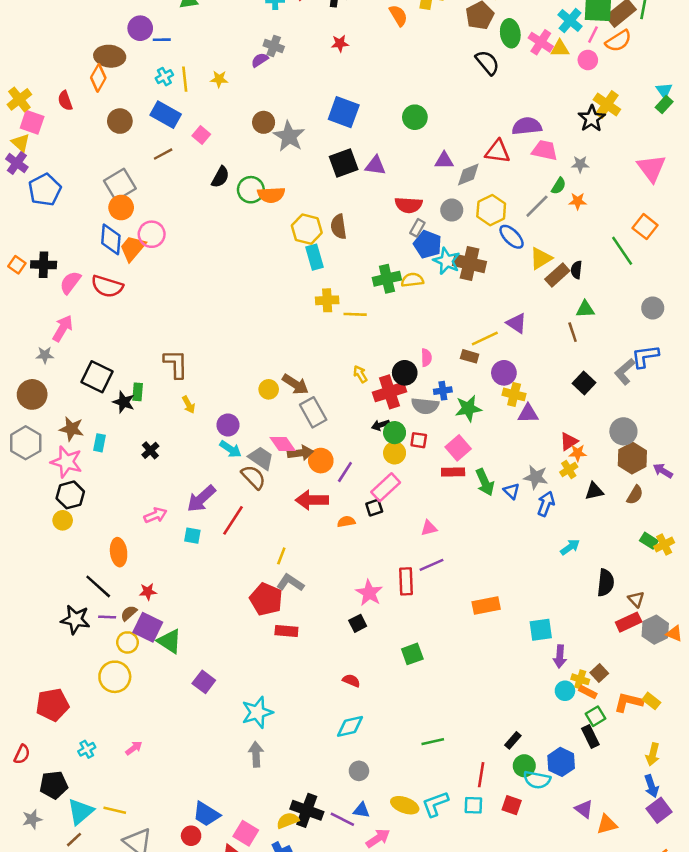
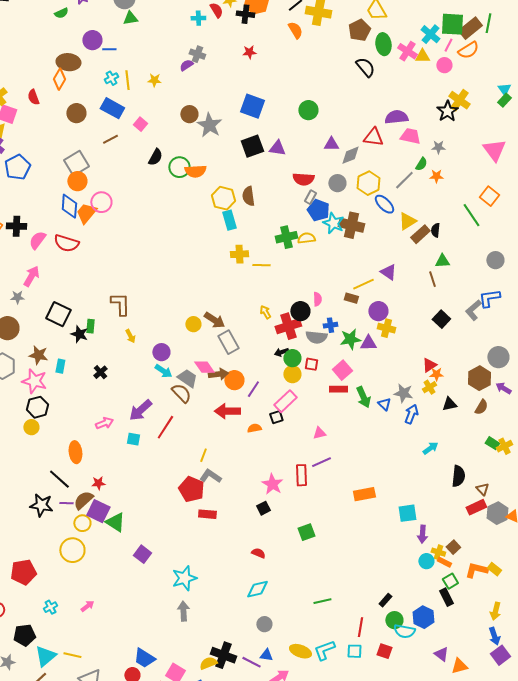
purple triangle: (528, 414) -> (368, 343), moved
gray circle: (623, 431) -> (498, 357), moved
brown semicircle: (129, 613) -> (83, 500), size x1.5

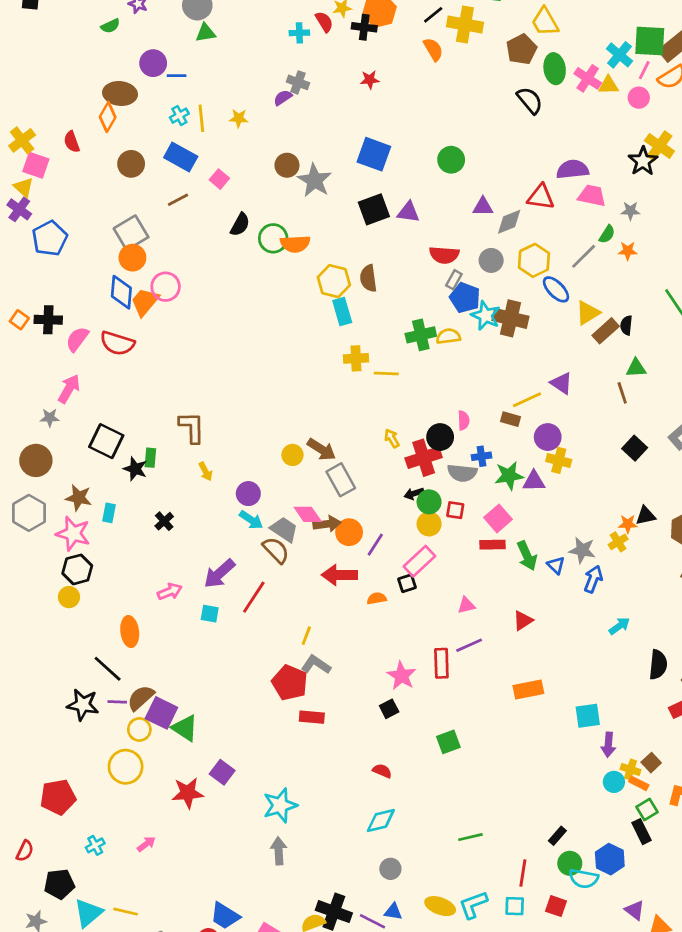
red triangle: (429, 365) -> (523, 621), moved
black triangle: (449, 404) -> (646, 516), moved
red star: (98, 483) -> (188, 793), moved, size x1.6

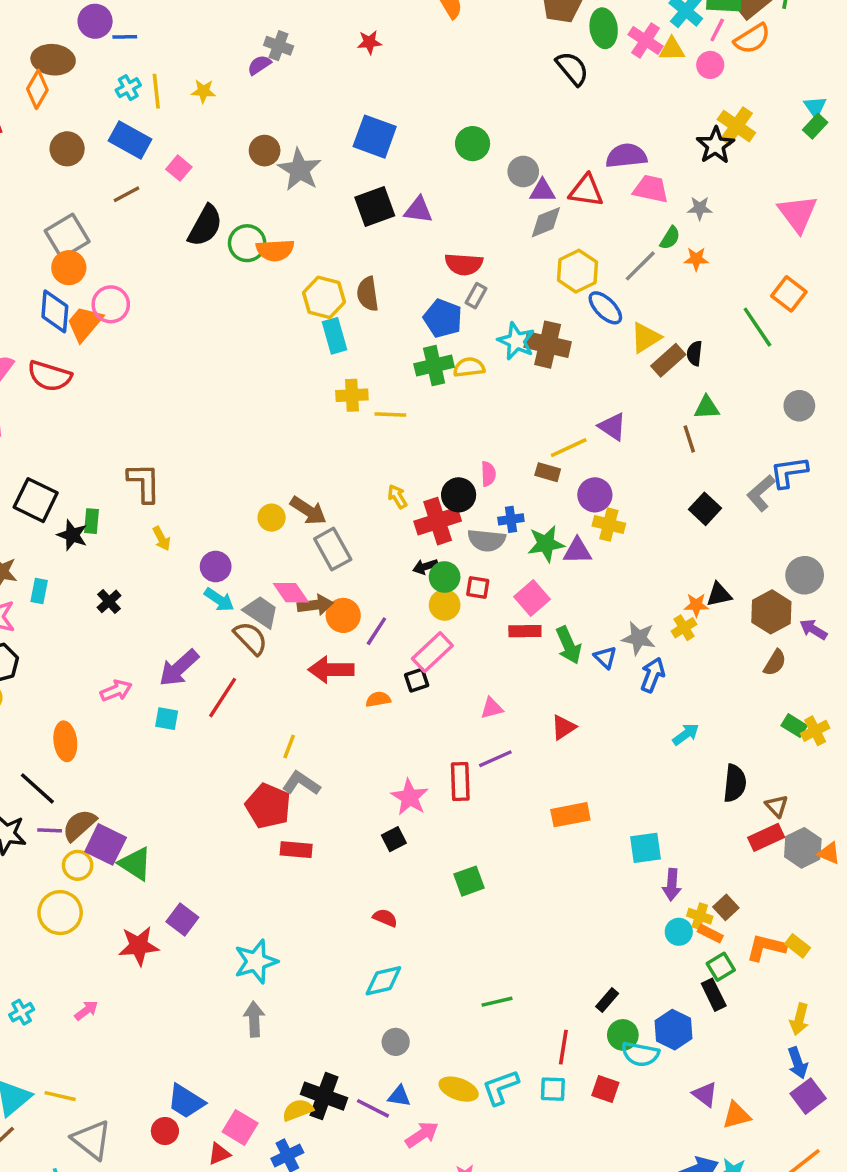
purple triangle: (483, 207) -> (542, 191), moved
black semicircle: (240, 225) -> (205, 226), size x1.4
gray circle: (491, 260) -> (523, 172), moved
blue pentagon: (465, 298) -> (443, 318), moved

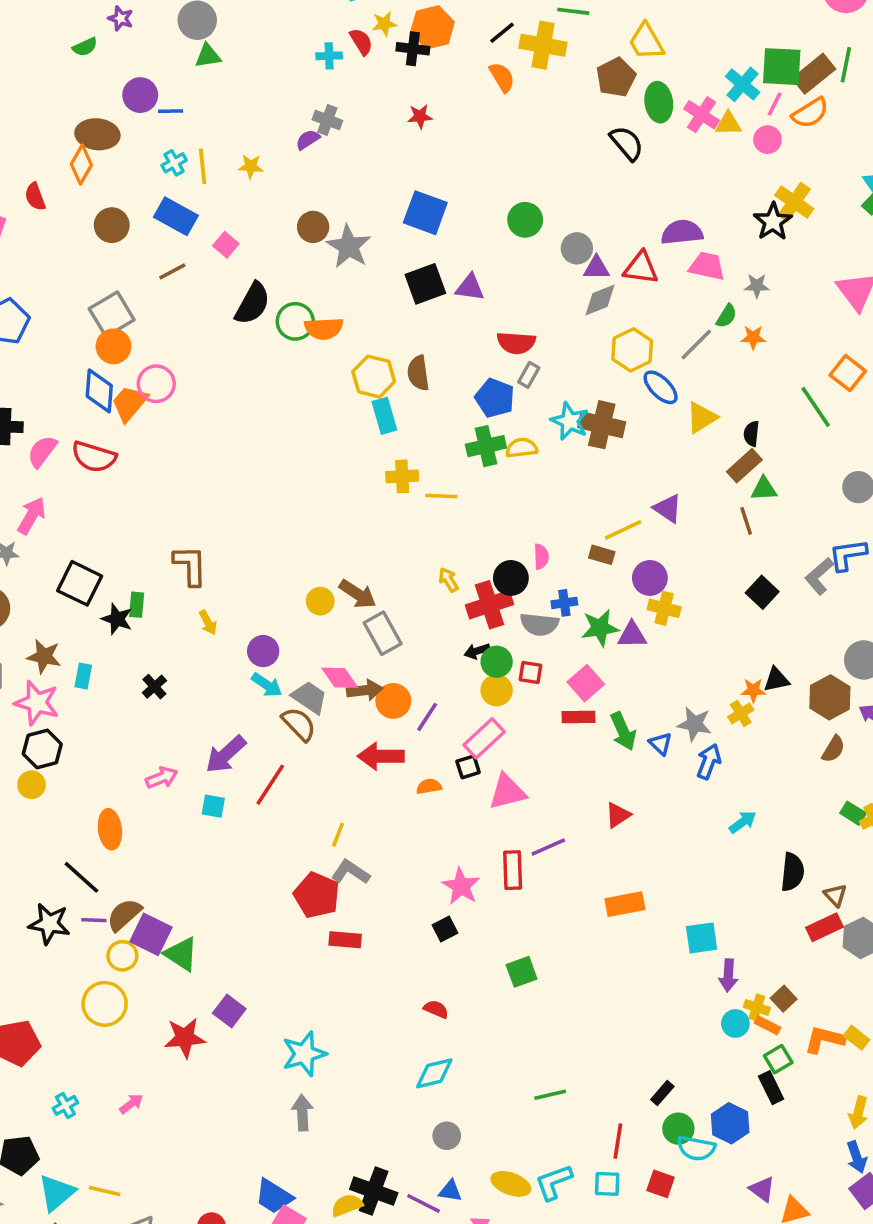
brown rectangle: (668, 360) -> (744, 466), moved
pink triangle: (492, 708) -> (507, 792), moved, size x1.6
blue trapezoid: (186, 1101) -> (274, 1196), moved

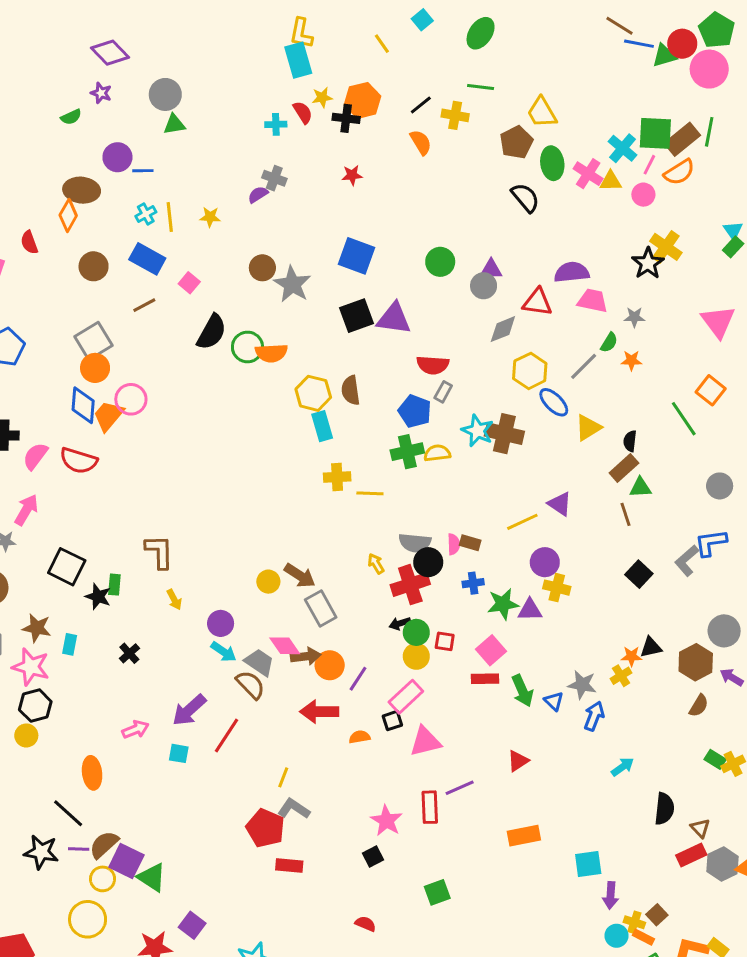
yellow cross: (543, 45) -> (455, 115), size x0.7
purple triangle: (596, 268) -> (491, 269), moved
purple triangle: (470, 288) -> (394, 319), size x1.4
brown rectangle: (602, 555) -> (470, 543), moved
gray semicircle: (539, 624) -> (415, 543), moved

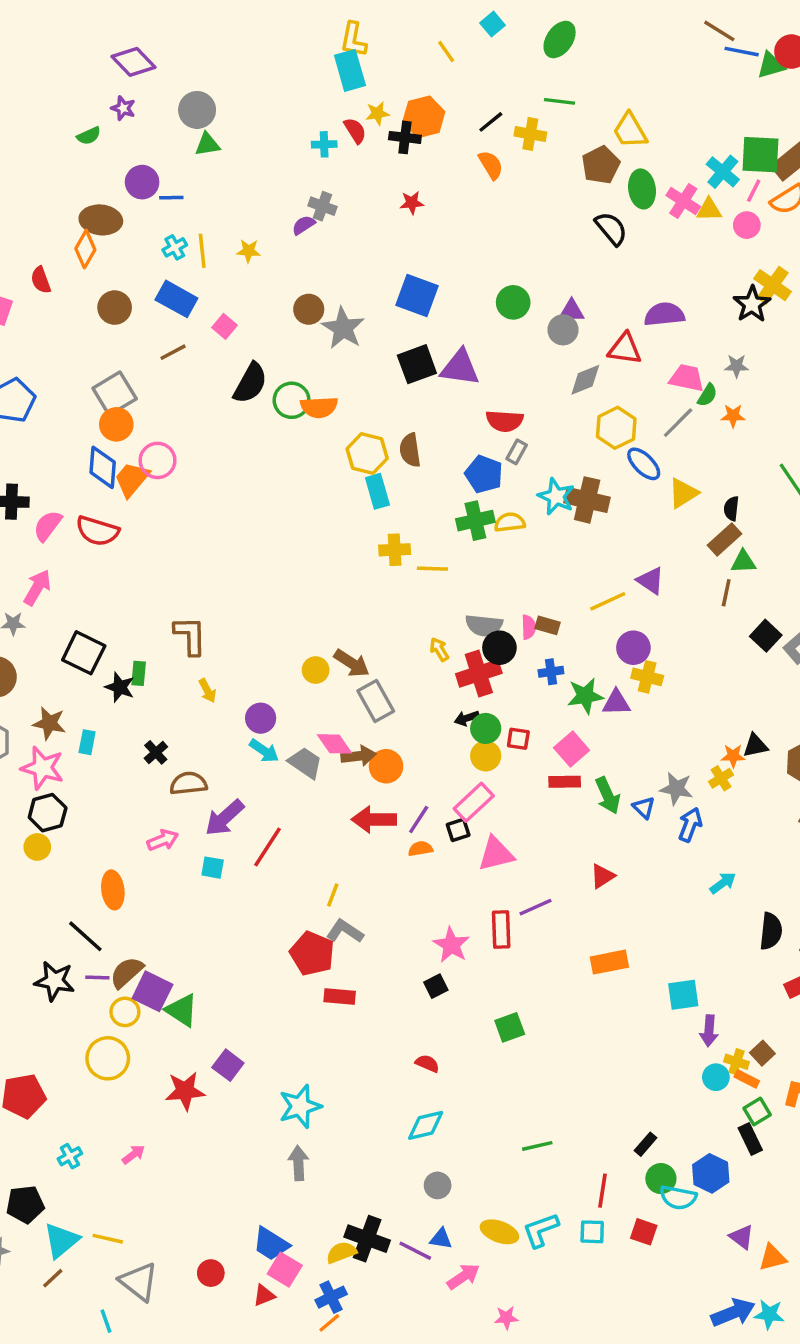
pink trapezoid: (593, 301) -> (687, 378), moved
brown line: (625, 514) -> (726, 593), turned 30
black square: (639, 574) -> (766, 636), moved
purple line: (358, 679) -> (419, 819), moved
brown semicircle: (250, 685) -> (188, 783), moved, turned -52

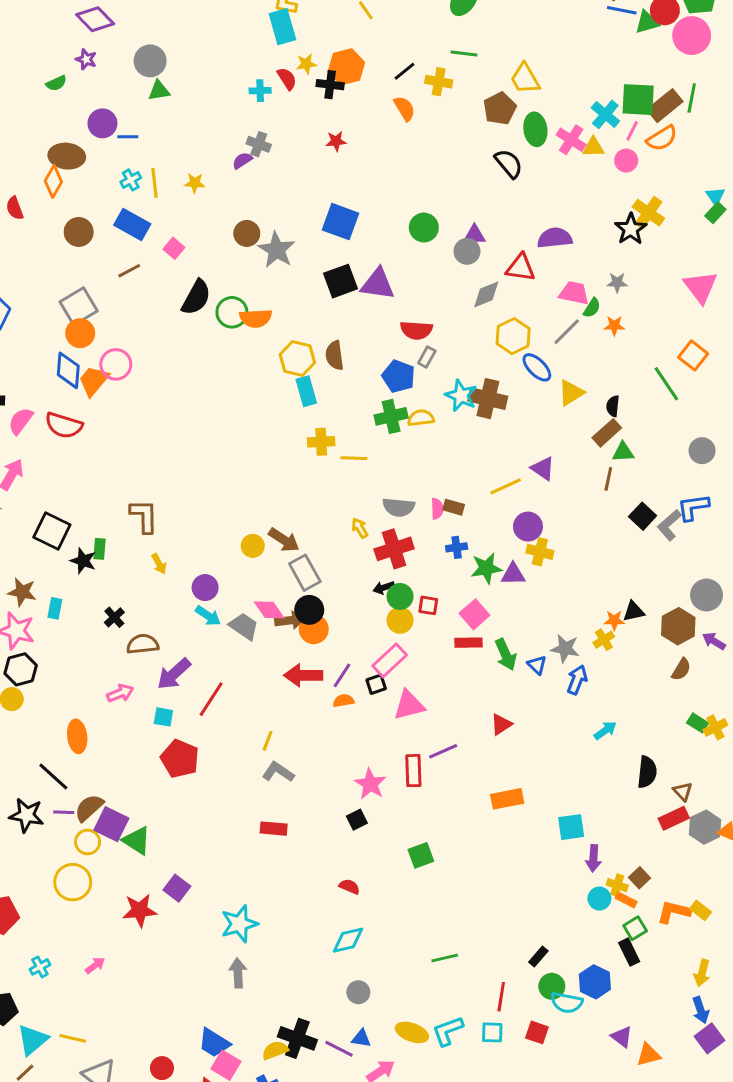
black circle: (499, 648) -> (309, 610), moved
red pentagon: (312, 953) -> (180, 759), moved

